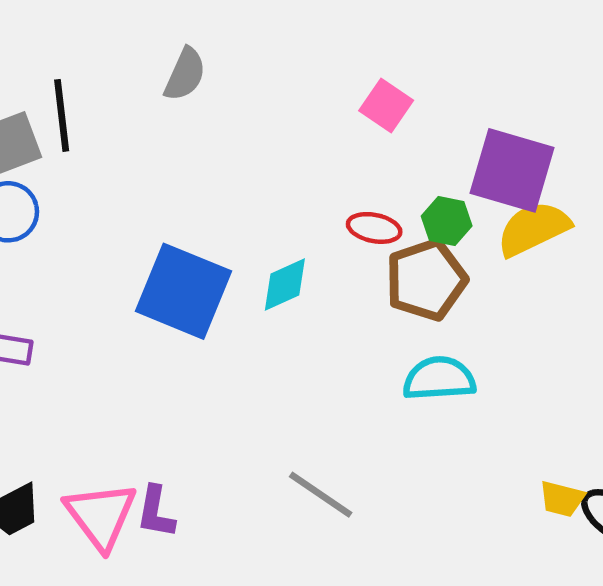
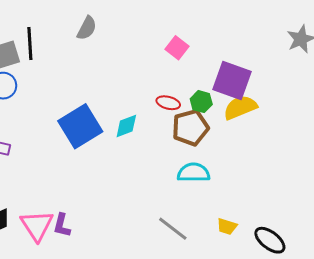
blue square: (184, 291) -> (80, 126), turned 33
gray line: (321, 495) -> (173, 229), moved
yellow trapezoid: (562, 499) -> (227, 226), moved

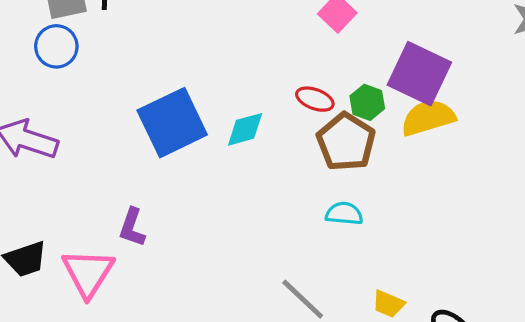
brown pentagon: (190, 128) -> (346, 142), turned -30
cyan semicircle: (194, 173) -> (344, 214), size x0.7
purple L-shape: (62, 225) -> (132, 227), moved

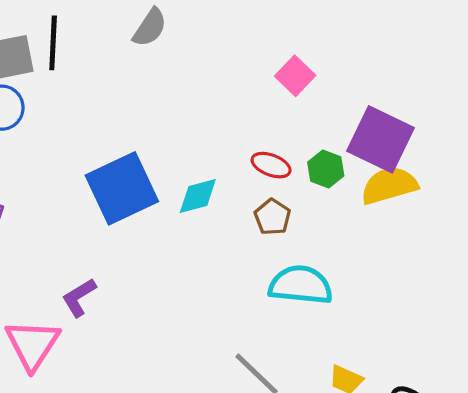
brown pentagon: (346, 142) -> (272, 217), moved, size x0.6
cyan semicircle: (344, 214) -> (301, 285), size x1.6
purple L-shape: (132, 227) -> (79, 297), turned 39

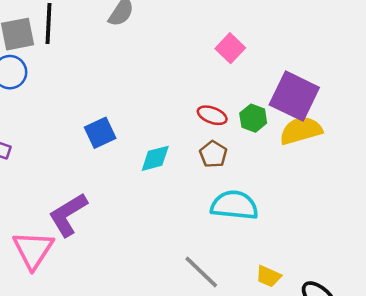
blue square: (122, 188) -> (100, 133), size x0.6
cyan diamond: (198, 196) -> (155, 158), moved
purple L-shape: (79, 297) -> (68, 215), size x1.5

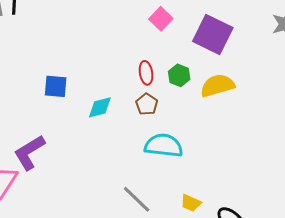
purple square: (294, 96) -> (213, 34), moved
red ellipse: (212, 115) -> (146, 73), turned 60
blue square: (100, 133) -> (56, 86), turned 30

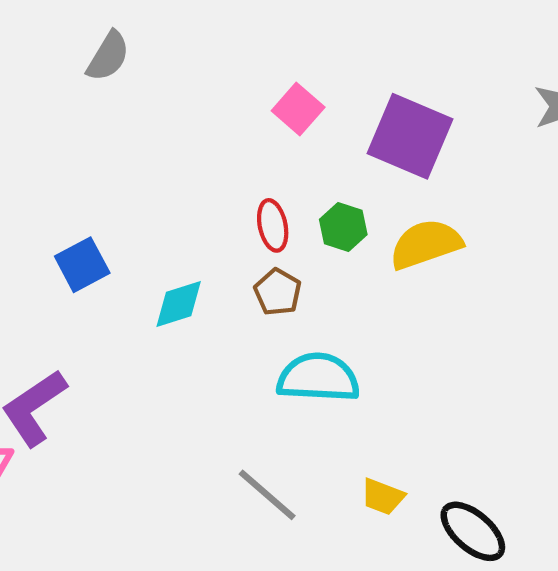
blue square: (56, 86) -> (82, 265), turned -30

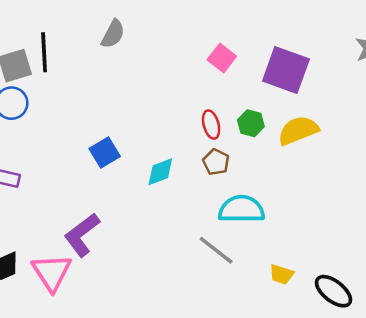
gray line: (267, 495) -> (216, 250), moved

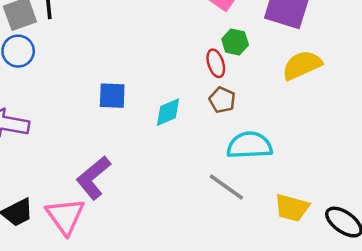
green hexagon: (251, 123) -> (235, 42), moved
blue square: (105, 153) -> (112, 96), turned 36
yellow trapezoid: (281, 274) -> (292, 208), size x1.4

